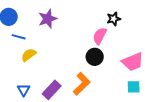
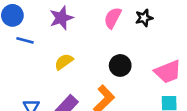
pink semicircle: (100, 36) -> (113, 18), moved
yellow semicircle: (29, 55) -> (64, 62), moved

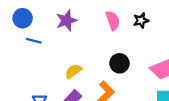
pink semicircle: (113, 18) -> (113, 20), turned 132
yellow semicircle: (64, 62) -> (73, 71), moved

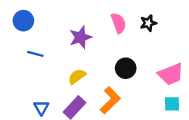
purple star: (67, 20) -> (80, 37), moved
blue line: (34, 41) -> (35, 54), moved

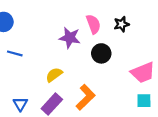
purple star: (80, 37) -> (70, 38), moved, turned 30
black circle: (126, 68) -> (101, 53), moved

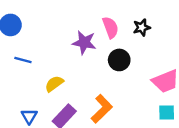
yellow semicircle: (54, 75) -> (54, 84), moved

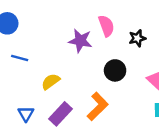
black star: (142, 27) -> (137, 38), moved
black circle: (119, 60) -> (115, 70), moved

